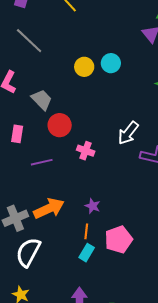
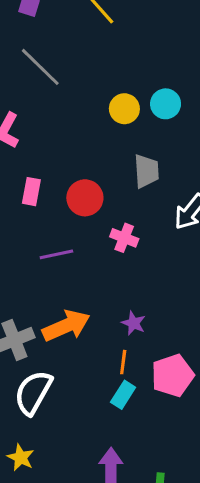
gray trapezoid: (42, 100) -> (146, 171), moved, turned 40
pink rectangle: (17, 134) -> (31, 192), moved

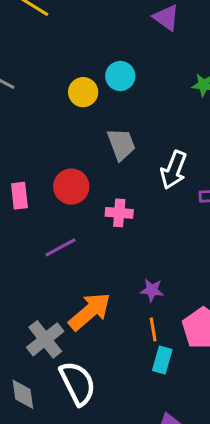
white semicircle: (33, 393) -> (78, 383), turned 141

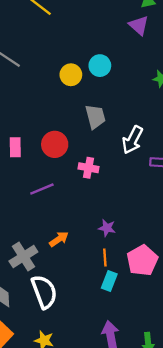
orange arrow: (90, 311) -> (59, 239), size x0.6

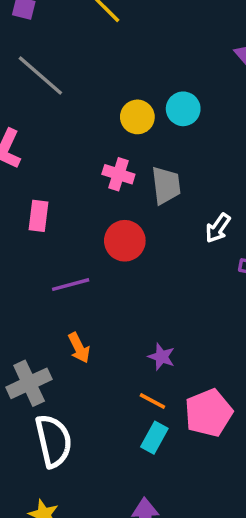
white arrow: (132, 140) -> (218, 228), size x0.7
red circle: (55, 144) -> (125, 241), moved
pink cross: (88, 168) -> (118, 174), moved
orange arrow: (59, 239) -> (79, 348), moved, turned 90
orange line: (105, 257) -> (152, 401), turned -66

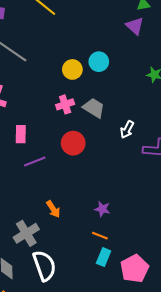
pink cross: (118, 174) -> (65, 104), turned -30
gray trapezoid: (166, 185) -> (94, 108), turned -45
purple line: (71, 285) -> (35, 161), moved
pink pentagon: (209, 413) -> (135, 269), moved

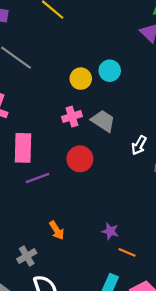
pink rectangle: (21, 134) -> (23, 148), size x1.5
gray cross: (26, 233) -> (27, 256), size x0.7
orange line: (100, 236) -> (127, 252), moved

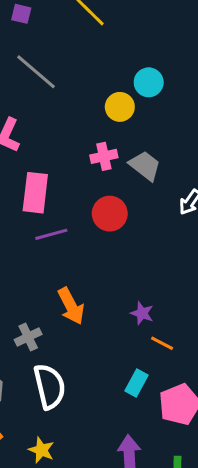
cyan circle: (110, 71) -> (149, 82), moved
orange arrow: (57, 230) -> (71, 306), size x1.4

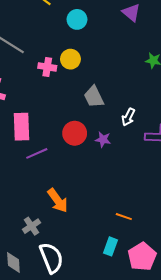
cyan circle: (149, 82) -> (77, 19), moved
pink cross: (104, 156) -> (47, 67), moved, turned 30
gray trapezoid: (145, 166) -> (94, 97), turned -145
purple star: (142, 313) -> (103, 140), moved

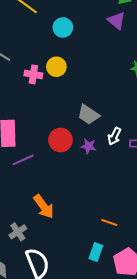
gray trapezoid: (94, 97) -> (88, 115), moved, turned -30
white arrow: (128, 117) -> (114, 136), moved

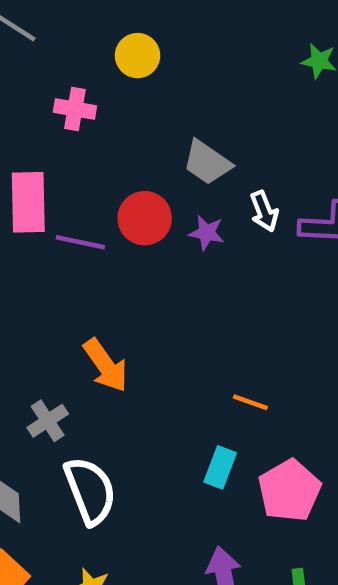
pink cross: (33, 74) -> (75, 109), moved
white arrow: (114, 136) -> (264, 211), turned -48
purple line: (23, 160) -> (80, 242), moved, turned 35

